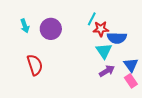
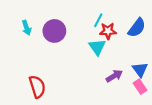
blue semicircle: (117, 38) -> (137, 28), moved, turned -54
cyan triangle: (104, 51) -> (97, 47), moved
red semicircle: (35, 65) -> (37, 87), moved

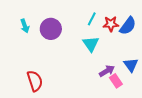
red star: (108, 31) -> (111, 24), moved
pink rectangle: (140, 87) -> (116, 81), moved

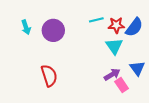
cyan line: (92, 19) -> (96, 20), turned 48
cyan triangle: (91, 44) -> (114, 46), moved
red semicircle: (35, 81) -> (49, 76), moved

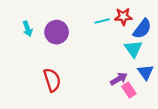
red star: (116, 25) -> (123, 17), moved
cyan triangle: (114, 46) -> (133, 49), moved

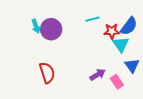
red star: (123, 17) -> (112, 31), moved
cyan arrow: (28, 29) -> (36, 26), moved
purple arrow: (119, 79) -> (98, 75), moved

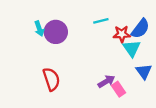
pink rectangle: (117, 82) -> (118, 89), moved

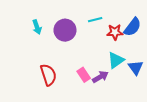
purple circle: (56, 32) -> (65, 30), moved
cyan triangle: (132, 48) -> (116, 60), moved, turned 30
pink rectangle: (118, 89) -> (84, 75), moved

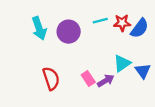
cyan arrow: (37, 27) -> (39, 28), size x1.5
red star: (115, 32) -> (122, 23), moved

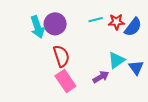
purple circle: (69, 32) -> (55, 24), moved
red semicircle: (51, 78) -> (61, 56), moved
pink rectangle: (88, 78) -> (65, 81), moved, size x1.5

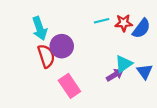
purple circle: (55, 24) -> (62, 46), moved
red semicircle: (61, 56) -> (46, 56), moved
purple arrow: (101, 77) -> (115, 75), moved

